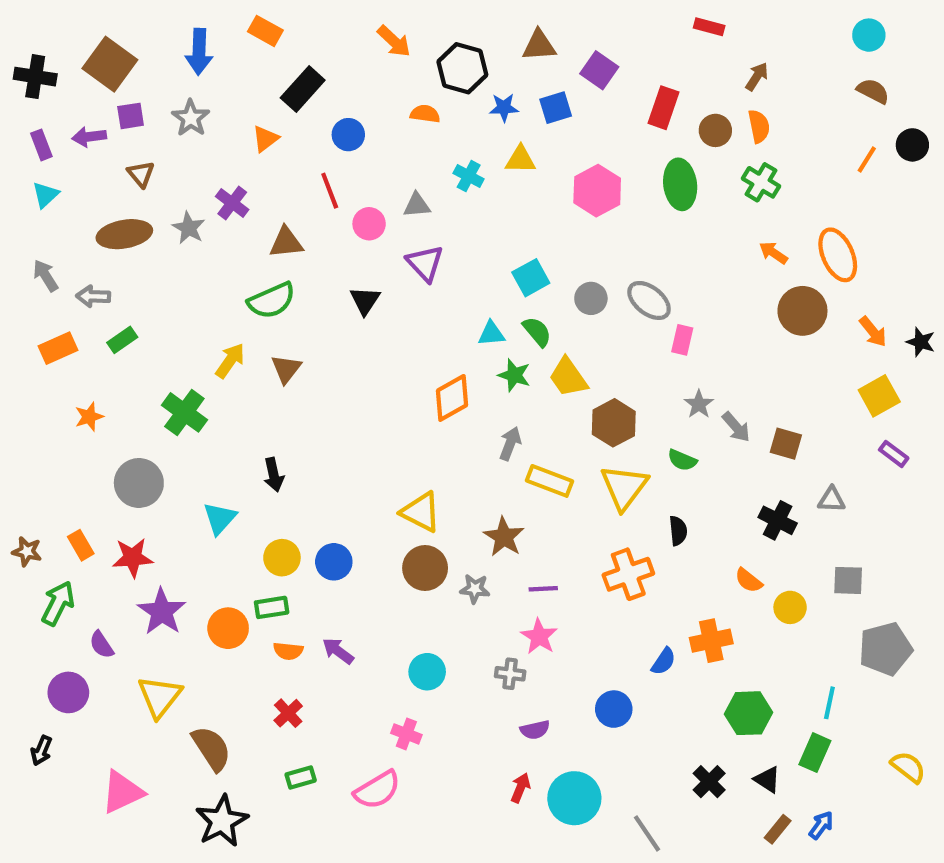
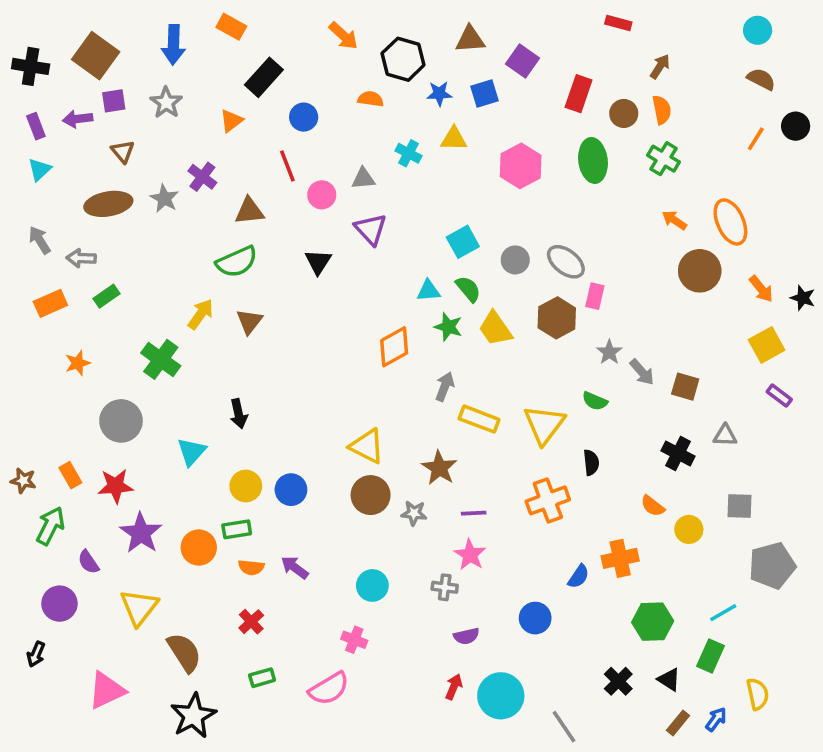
brown hexagon: (614, 423) -> (557, 318), moved
cyan line: (829, 703) -> (723, 613), turned 48
yellow semicircle: (908, 767) -> (758, 694), moved, turned 40

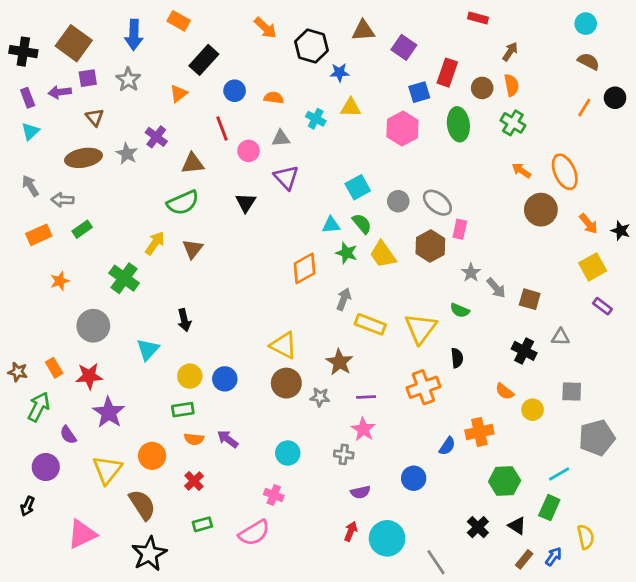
blue square: (484, 94) -> (419, 92), moved
orange semicircle: (371, 99) -> (274, 98), moved
orange circle: (199, 548) -> (152, 456), moved

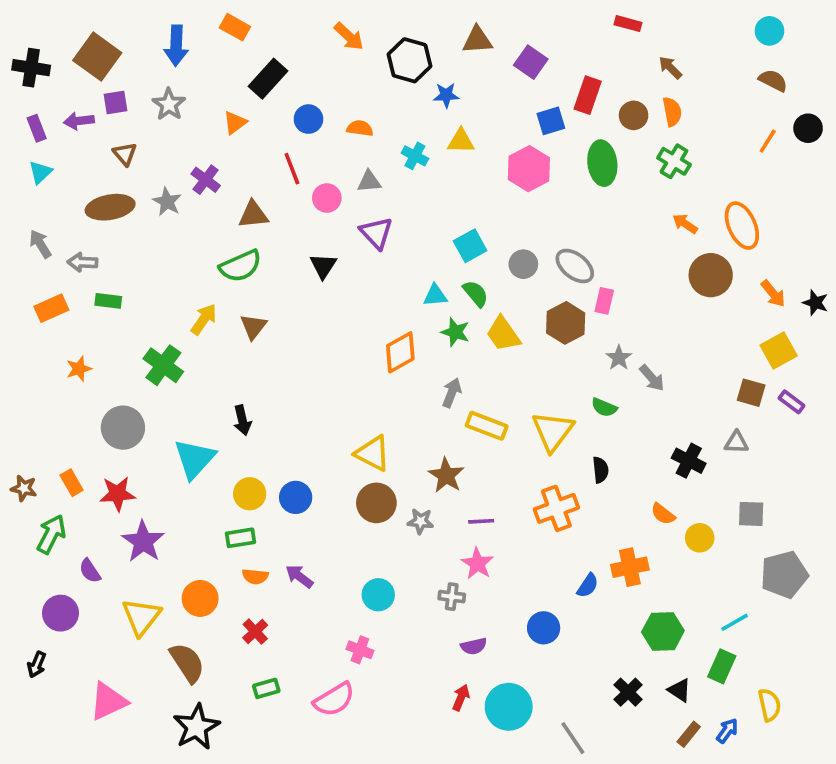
brown arrow: (510, 52) -> (670, 68), turned -78
green rectangle: (82, 229) -> (108, 301), turned 42
brown square: (530, 299) -> (751, 393), moved
cyan triangle: (148, 350) -> (195, 459), size x1.4

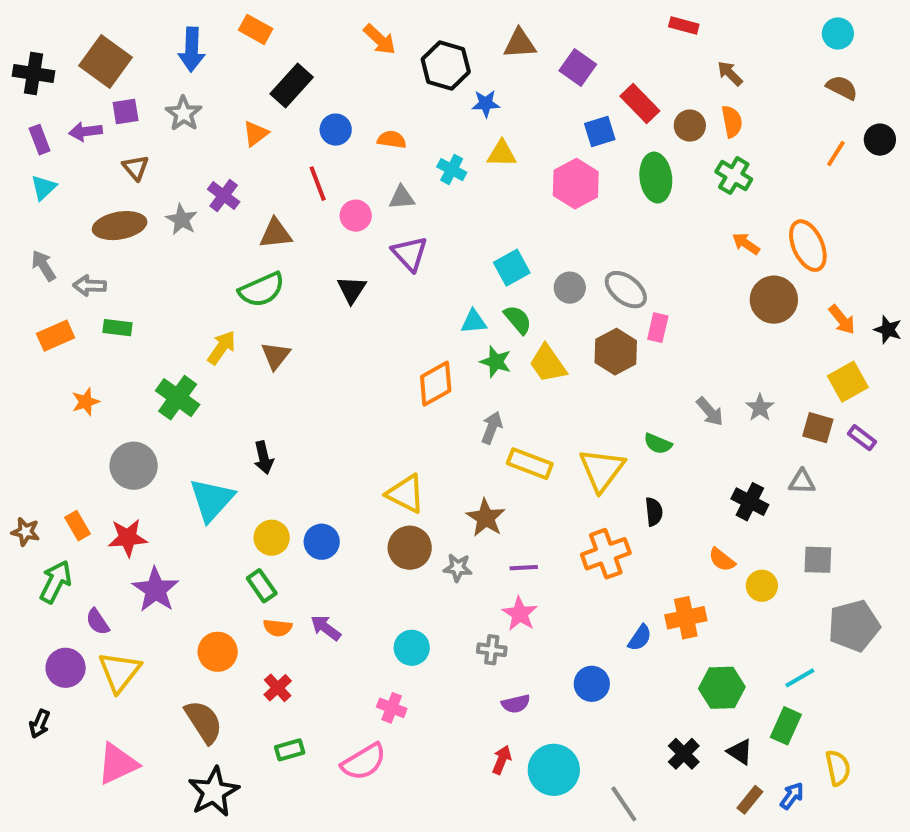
red rectangle: (588, 95) -> (640, 104), turned -63
gray star: (619, 358) -> (760, 408), moved
green rectangle: (241, 538) -> (262, 586), turned 64
yellow triangle: (141, 617) -> (120, 672), moved

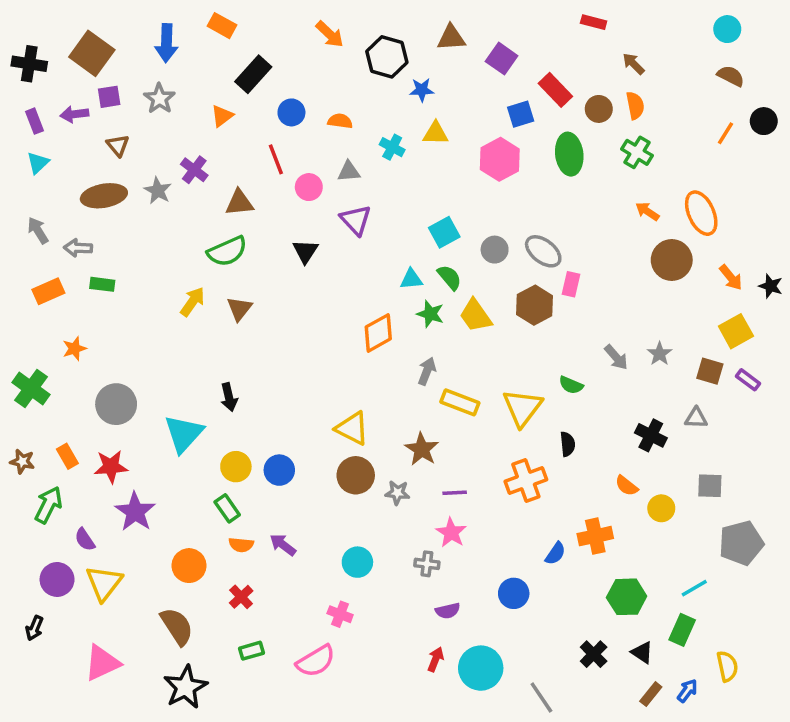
green cross: (178, 398) -> (31, 388), moved

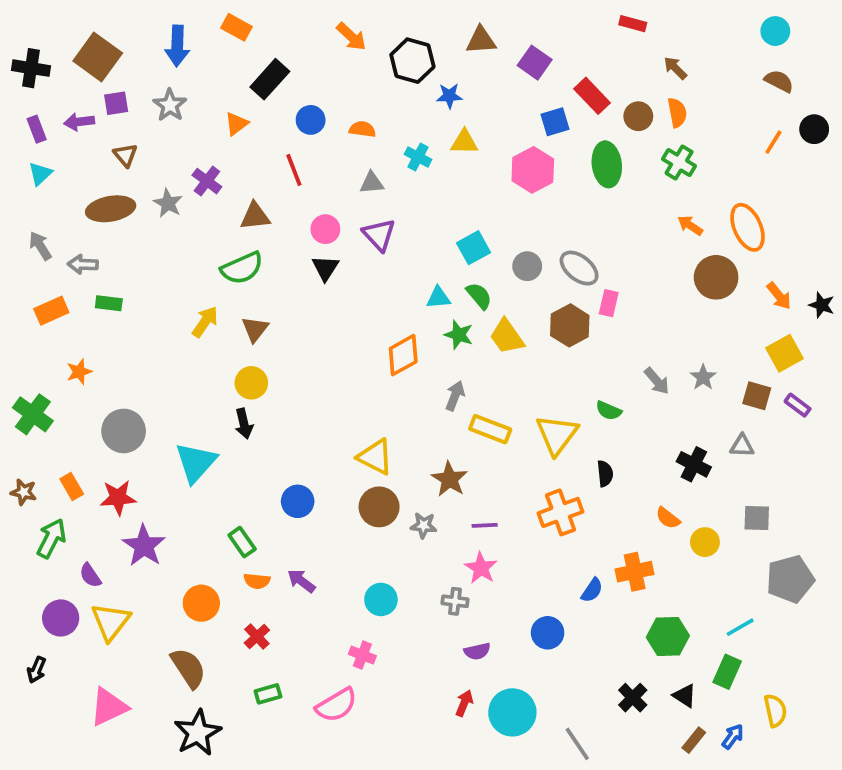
pink circle: (309, 187) -> (325, 229), moved
yellow circle: (236, 467) -> (251, 383), moved

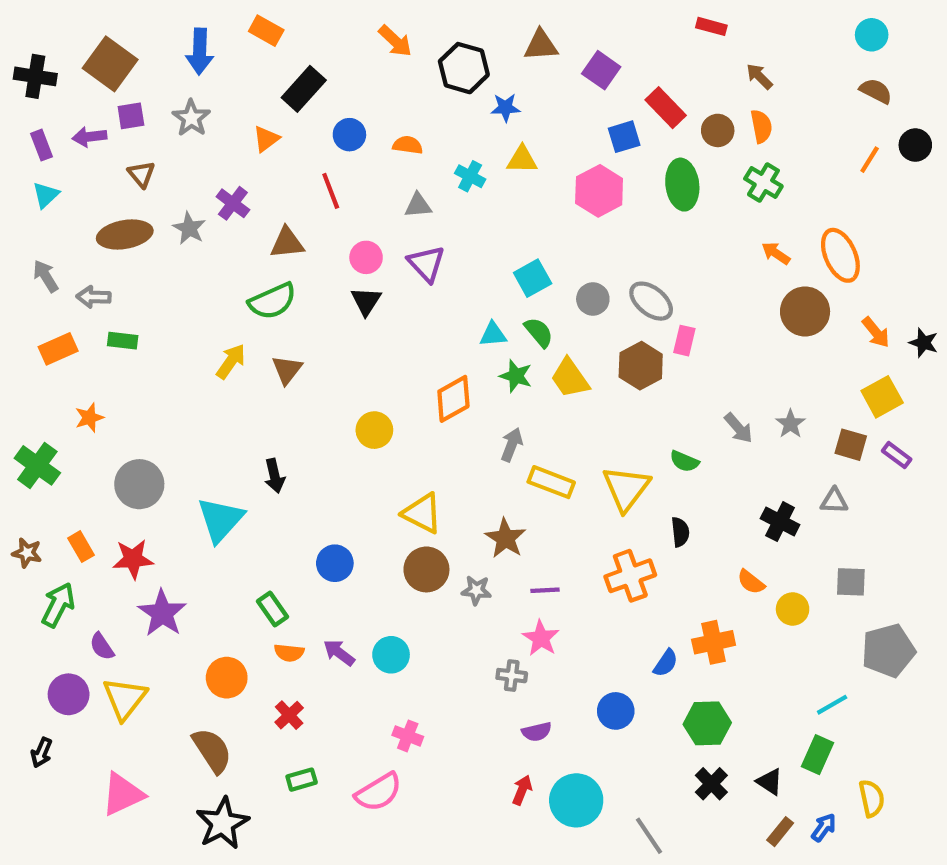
yellow circle: (251, 383) -> (374, 430), moved
cyan circle: (381, 599) -> (391, 655), moved
green hexagon: (668, 636) -> (707, 723), moved

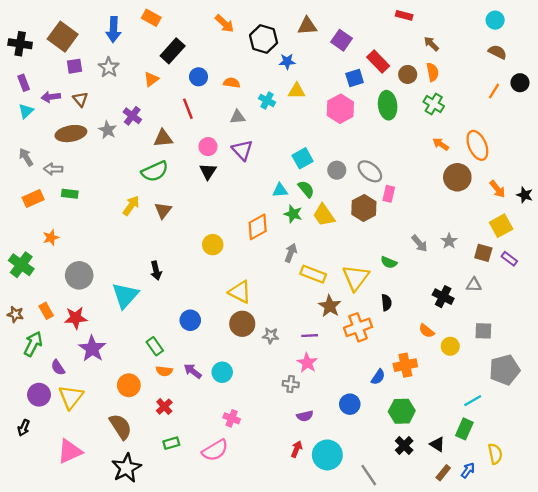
purple arrow: (89, 137) -> (51, 97), moved
brown star: (505, 538) -> (330, 306), moved

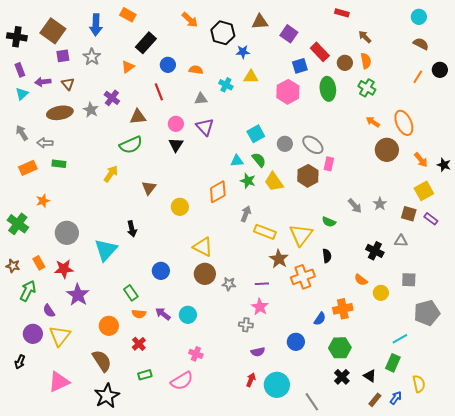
brown triangle: (163, 210) -> (149, 188), moved

